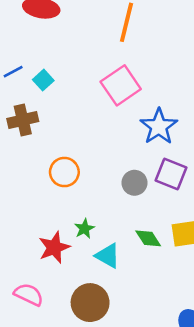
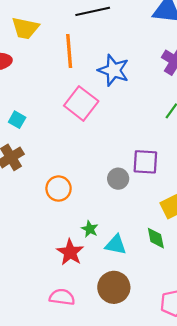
blue star: (159, 126) -> (114, 70), moved
green diamond: (148, 238) -> (156, 238), moved, turned 40

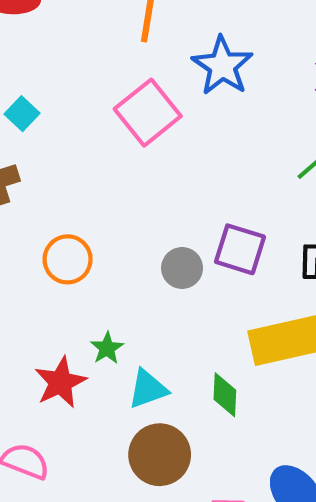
cyan triangle: (116, 245) -> (148, 389), turned -45
brown circle: (114, 287) -> (160, 455), moved

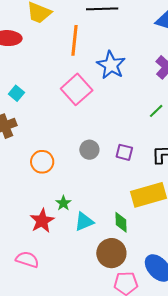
purple square: (240, 249) -> (124, 152), size x0.7
gray circle: (182, 268) -> (89, 150), moved
brown circle: (160, 455) -> (111, 253), moved

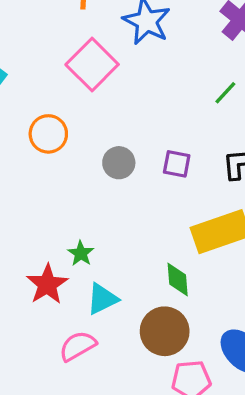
orange circle: (42, 162) -> (48, 134), moved
cyan triangle: (84, 222) -> (102, 299), moved
pink semicircle: (27, 259) -> (78, 346), moved, turned -45

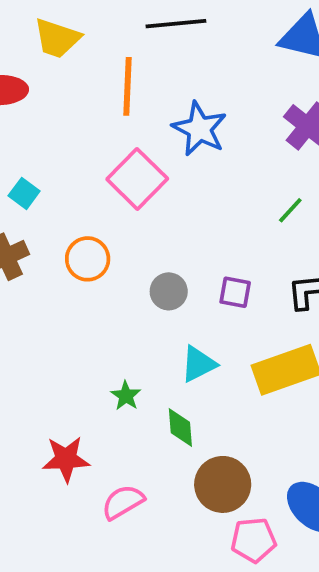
green diamond: (178, 280) -> (180, 427), moved
red star: (47, 284) -> (66, 459), moved, turned 30
cyan triangle: (102, 299) -> (198, 364), moved

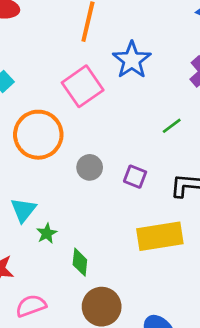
green line: (290, 210) -> (172, 126), moved
orange circle: (88, 259) -> (38, 135), size x1.6
cyan triangle: (198, 364) -> (23, 210), moved, turned -36

